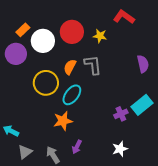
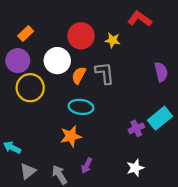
white circle: (43, 41) -> (57, 61), moved
yellow circle: (46, 83) -> (30, 88), moved
cyan ellipse: (72, 95) -> (81, 107), turned 60

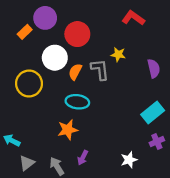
yellow star: (113, 40) -> (118, 54), moved
purple circle: (18, 61) -> (45, 18), moved
purple cross: (136, 128) -> (157, 142), moved

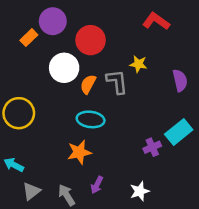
yellow circle: (29, 83) -> (19, 113), moved
purple cross: (157, 142) -> (152, 147), moved
white star: (129, 160) -> (140, 191), moved

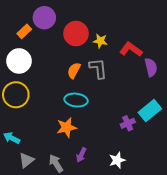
red L-shape: (156, 21) -> (131, 49), moved
yellow star: (138, 64) -> (100, 41), moved
white circle: (64, 68) -> (19, 61), moved

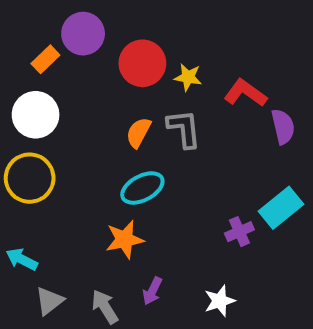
cyan ellipse: (76, 100) -> (142, 188), turned -35

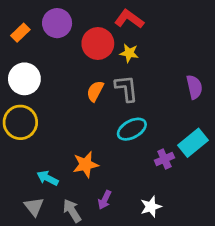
orange rectangle: (45, 59) -> (20, 33), moved
red L-shape: (245, 93) -> (129, 19), moved
cyan ellipse: (142, 188) -> (132, 129), moved
cyan arrow: (22, 259) -> (48, 178), moved
gray triangle: (49, 301) -> (34, 207), turned -30

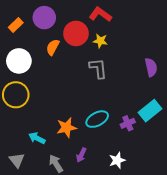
orange semicircle: (95, 91) -> (53, 47), moved
cyan ellipse: (132, 129) -> (97, 119), moved
gray triangle: (34, 207) -> (17, 160), moved

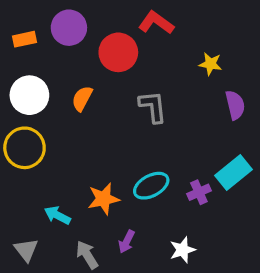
orange rectangle: (16, 25) -> (24, 39), turned 32
yellow star: (100, 41) -> (210, 64), moved
orange semicircle: (53, 47) -> (82, 98), moved

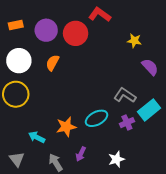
purple circle: (69, 28) -> (46, 30), moved
purple semicircle: (235, 105) -> (150, 67), turned -30
gray L-shape: (153, 107) -> (125, 95), moved, turned -50

